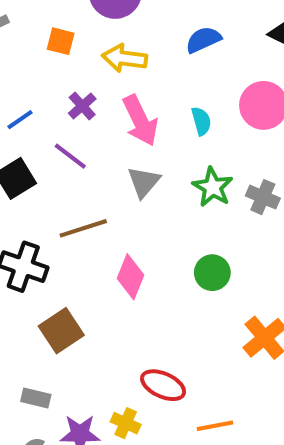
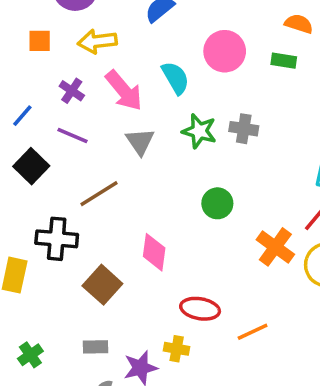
cyan semicircle: (201, 121) -> (175, 78), size x1.4
pink diamond: (130, 277) -> (154, 252), moved

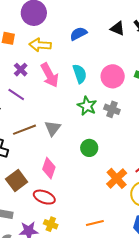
pink circle: (225, 51) -> (113, 76), moved
gray triangle: (140, 142) -> (53, 128), moved
red ellipse: (200, 309) -> (44, 197), moved

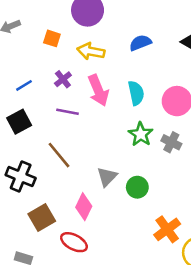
purple line: (16, 95) -> (67, 112), moved, turned -30
gray triangle: (53, 128) -> (107, 177), moved
brown line: (25, 130) -> (59, 155), turned 65

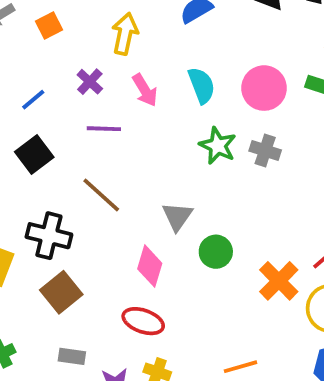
orange square: (52, 38) -> (49, 26), moved, turned -36
yellow arrow: (91, 51) -> (125, 34), turned 100
pink arrow: (98, 90) -> (145, 90), size x0.7
green circle: (137, 187) -> (216, 252), moved
brown square: (42, 217) -> (61, 292), moved

